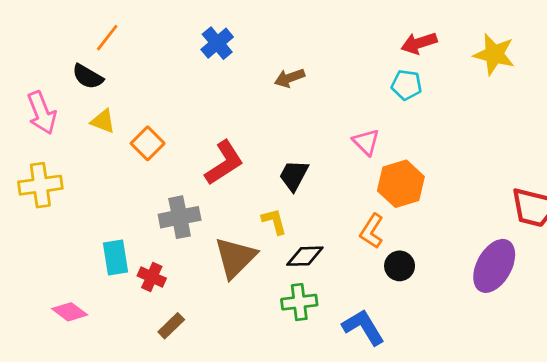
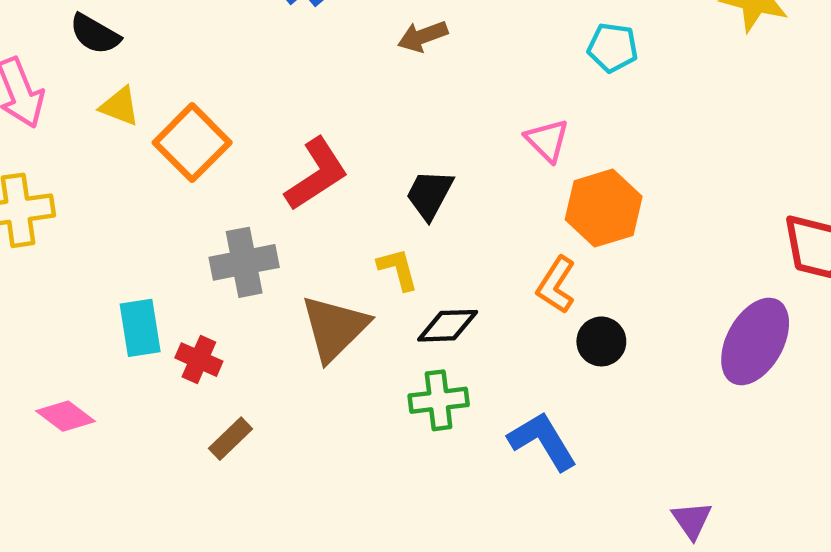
orange square: (148, 143) -> (192, 143), size x1.4

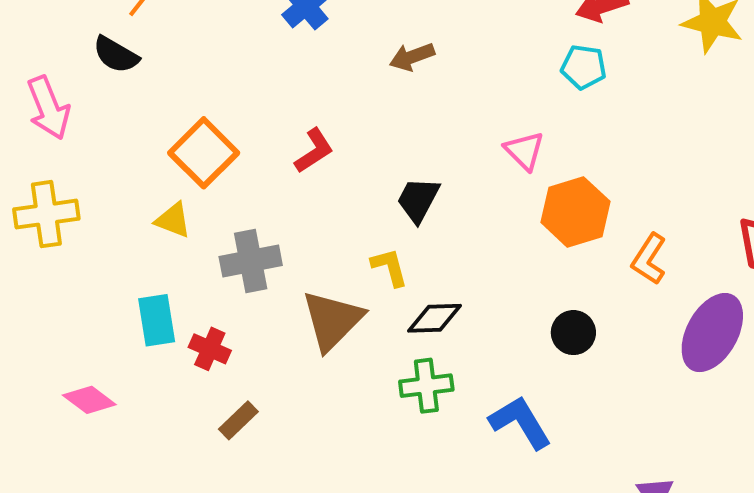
yellow triangle: (120, 106) -> (173, 220), moved
red L-shape: (316, 174) -> (314, 151), moved, size x0.7
orange L-shape: (556, 285) -> (649, 259), moved

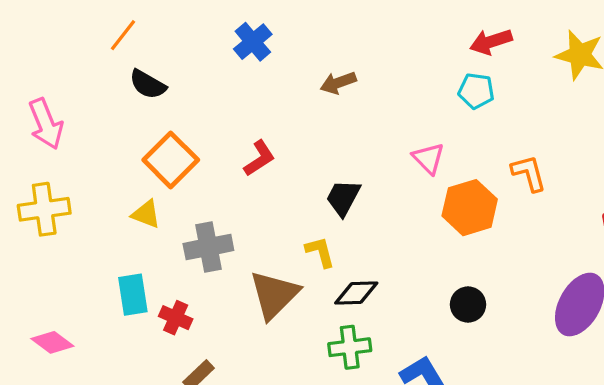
black semicircle: (116, 55) -> (148, 84), moved
orange L-shape: (649, 259) -> (529, 173), moved, turned 132
pink diamond: (89, 400) -> (52, 342), moved

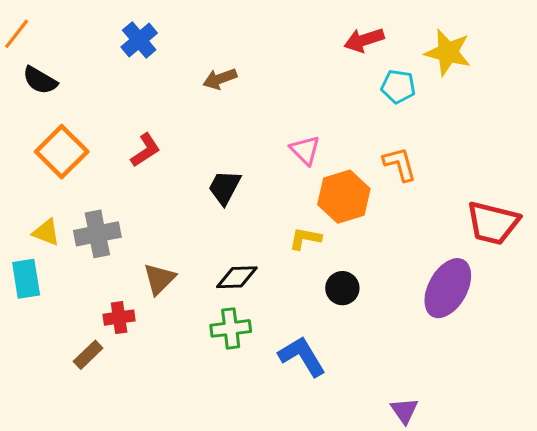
cyan pentagon: (476, 91) -> (398, 87), moved
yellow triangle: (146, 214) -> (46, 232), moved
yellow L-shape: (320, 252) -> (305, 238), moved, turned -64
brown triangle: (274, 295) -> (159, 279), size x0.7
red cross: (176, 318) -> (119, 318), moved, turned -32

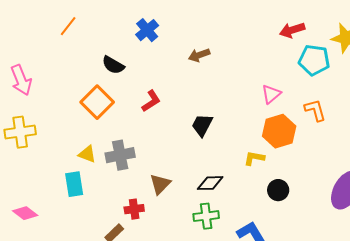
black semicircle: (40, 80) -> (113, 65), moved
cyan pentagon: (398, 87) -> (314, 60), size x1.4
pink triangle: (305, 150) -> (271, 94), moved, turned 35

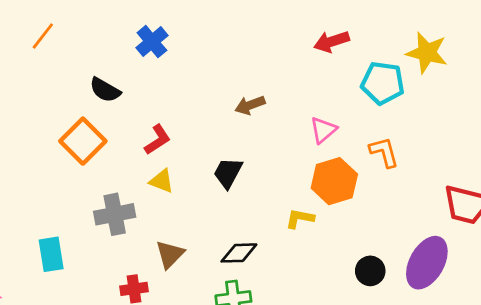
red arrow: (292, 30) -> (332, 42), moved
brown arrow: (199, 55) -> (250, 105), moved
yellow triangle: (87, 154) -> (162, 181), moved
black circle: (278, 190) -> (370, 271), moved

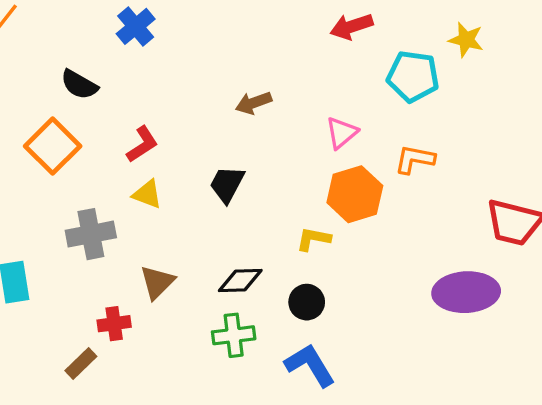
yellow star: (427, 53) -> (466, 40), size x0.7
orange L-shape: (384, 152) -> (415, 159), turned -64
purple ellipse: (427, 263) -> (466, 292), turned 58
black circle: (370, 271) -> (307, 302), moved

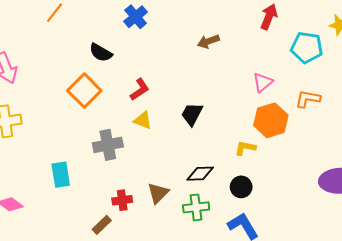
red arrow: (352, 26) -> (269, 17), turned 130
brown arrow: (254, 103) -> (208, 41), moved
brown triangle: (157, 282) -> (158, 193), moved

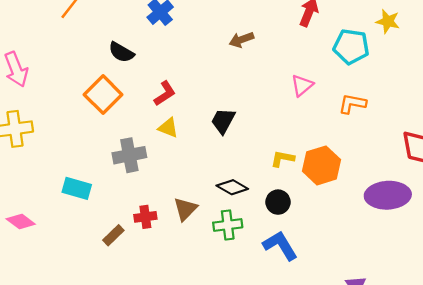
orange hexagon: (271, 120) -> (321, 165), moved
black diamond: (200, 174) -> (232, 187), turned 32
cyan rectangle: (61, 175) -> (77, 188), turned -65
brown rectangle: (102, 225) -> (113, 235), moved

